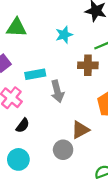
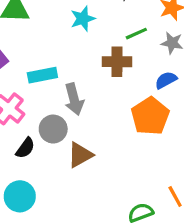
brown triangle: (80, 130) -> (80, 155), moved
gray circle: (63, 150) -> (53, 129), moved

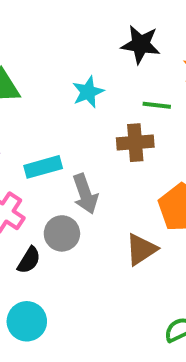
green line: (136, 34) -> (157, 105), turned 35
brown triangle: (80, 155) -> (141, 249), moved

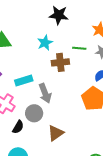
black star: (141, 44) -> (59, 15), moved
brown cross: (135, 143) -> (60, 62), moved
brown triangle: (141, 249) -> (56, 133), moved

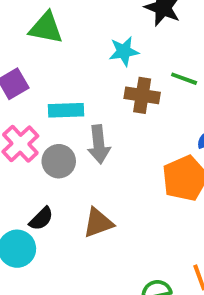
gray circle: (34, 113) -> (59, 161), moved
black semicircle: (18, 127) -> (41, 219), moved

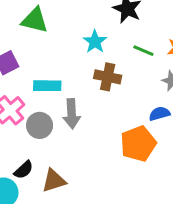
cyan star: (124, 51) -> (95, 42), turned -30
green line: (184, 79) -> (143, 51), moved
brown triangle: (98, 223) -> (54, 181), moved

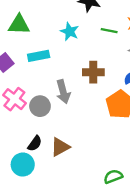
brown cross: (108, 77) -> (93, 72), moved
cyan rectangle: (47, 86) -> (39, 56), moved

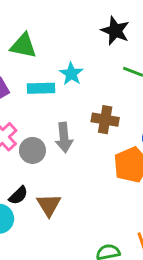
cyan star: (70, 32) -> (71, 74), moved
brown triangle: (60, 147) -> (49, 205), turned -42

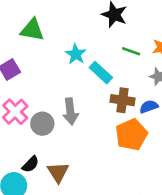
cyan rectangle: (41, 88) -> (101, 73), moved, turned 45
brown cross: (105, 120) -> (123, 100), moved

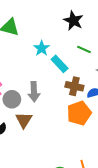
brown triangle: (58, 172) -> (24, 120), moved

